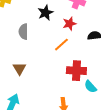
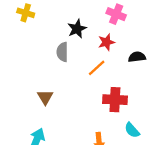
gray semicircle: (23, 32) -> (62, 52), moved
cyan semicircle: (90, 87) -> (132, 130), moved

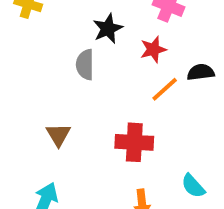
orange line: (97, 68) -> (165, 89), moved
red cross: (115, 100) -> (134, 142), moved

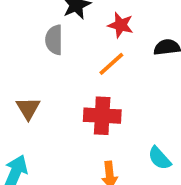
red star: (153, 49) -> (121, 25), turned 30
orange line: (165, 89) -> (111, 64), moved

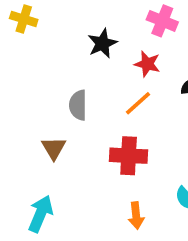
gray semicircle: (54, 40) -> (78, 105), moved

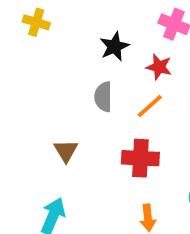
gray semicircle: (78, 105) -> (103, 97), moved

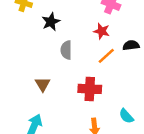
black star: (114, 47) -> (51, 22), moved
orange line: (150, 106) -> (106, 56), moved

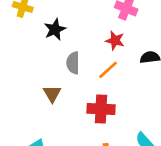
orange line: (106, 56) -> (108, 70), moved
brown triangle: (43, 84) -> (52, 94), moved

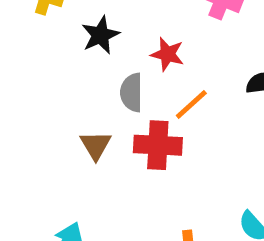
red star: (115, 41) -> (167, 54), moved
red cross: (101, 109) -> (158, 145), moved

